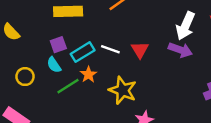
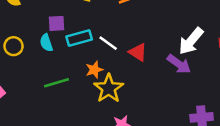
red triangle: (140, 50) -> (138, 52), turned -42
orange star: (88, 74) -> (94, 70), moved
green line: (68, 86) -> (56, 83), moved

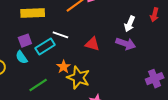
white arrow: (191, 41) -> (130, 24), size x0.7
white line: (108, 43) -> (60, 35), moved

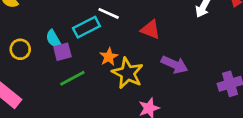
purple square: (25, 41) -> (62, 52), moved
purple arrow: (126, 44) -> (174, 65), moved

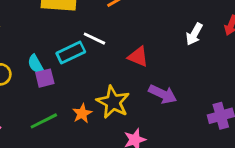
orange star: (109, 57) -> (82, 113), moved
green line: (72, 78) -> (44, 121), moved

